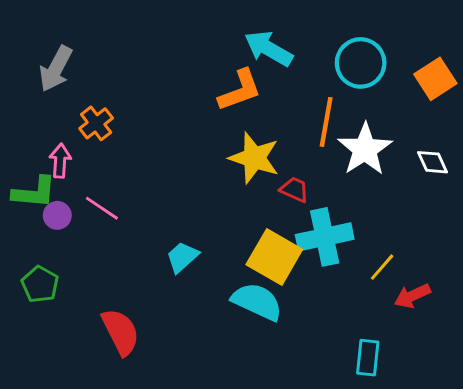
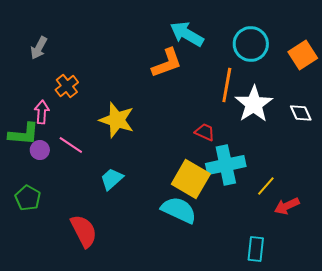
gray arrow: (56, 69) -> (39, 48), size x0.7
yellow star: (254, 158) -> (117, 120), moved
cyan trapezoid: (182, 257) -> (112, 179), moved

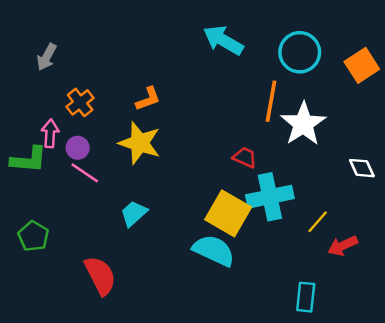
orange L-shape: (167, 63) -> (148, 99), moved, size x0.7
white diamond: (301, 113) -> (362, 168), moved
purple circle: (40, 150) -> (78, 148), moved

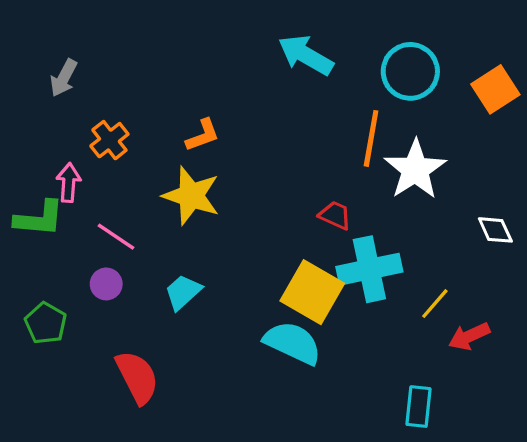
purple circle: (78, 148) -> (106, 284), moved

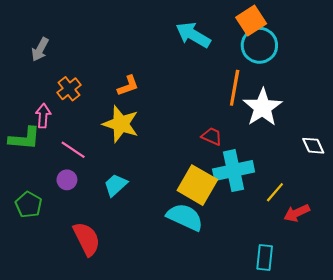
orange square: (495, 89) -> (251, 20), moved

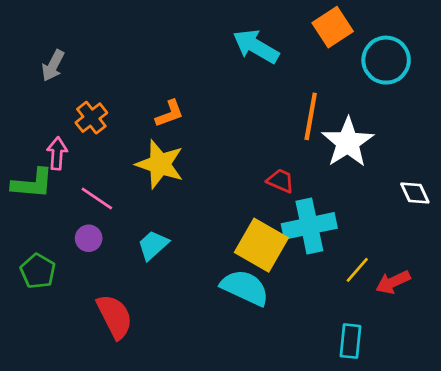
cyan circle: (259, 45) -> (386, 60), moved
yellow line: (275, 192) -> (357, 270), moved

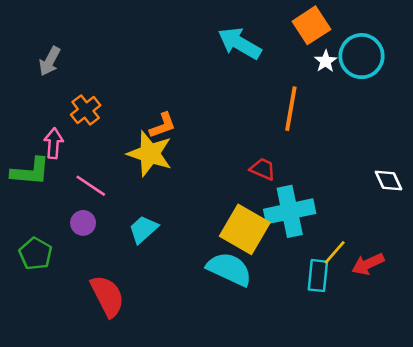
orange L-shape: (169, 114) -> (163, 125), moved
white star: (348, 142) -> (326, 61), moved, size x0.5
cyan rectangle: (350, 341) -> (318, 276), moved

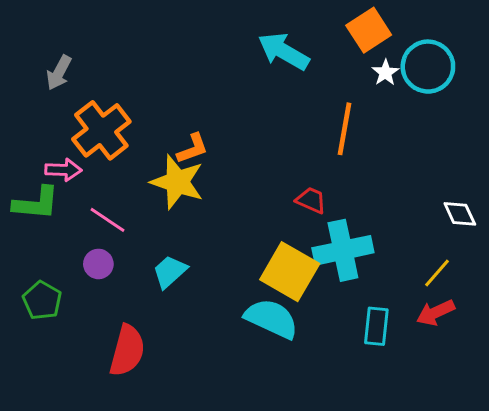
orange cross: (86, 110) -> (101, 130), size x1.6
pink arrow: (54, 143) -> (63, 170), turned 88
yellow line: (335, 252) -> (437, 273), moved
red semicircle: (107, 296) -> (127, 351), turned 42

